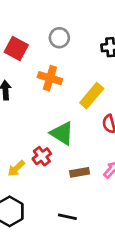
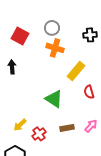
orange cross: (50, 78) -> (55, 48), moved
red cross: (42, 156) -> (39, 134), moved

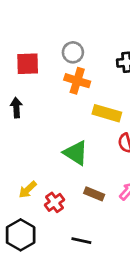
red square: (20, 36) -> (28, 64), turned -30
yellow rectangle: (76, 71) -> (107, 113), turned 66
brown rectangle: (67, 128) -> (94, 194), turned 32

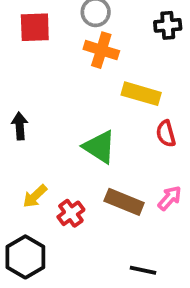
black arrow: (16, 108) -> (20, 126), moved
brown rectangle: (94, 194) -> (124, 202), size x1.4
black line: (81, 241) -> (143, 270), moved

